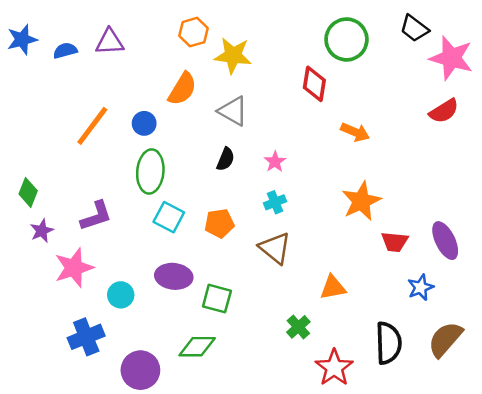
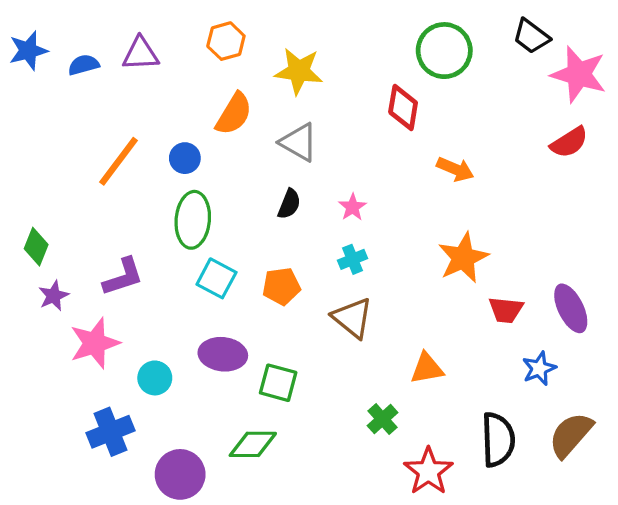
orange hexagon: (194, 32) -> (226, 41), moved

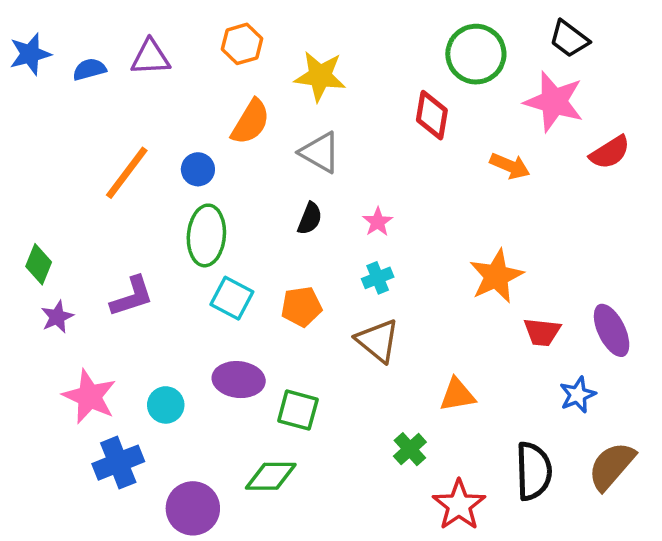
pink star: (579, 74) -> (554, 102), moved
orange arrow: (455, 169) -> (510, 166), moved
pink star: (95, 343) -> (89, 396), moved, turned -30

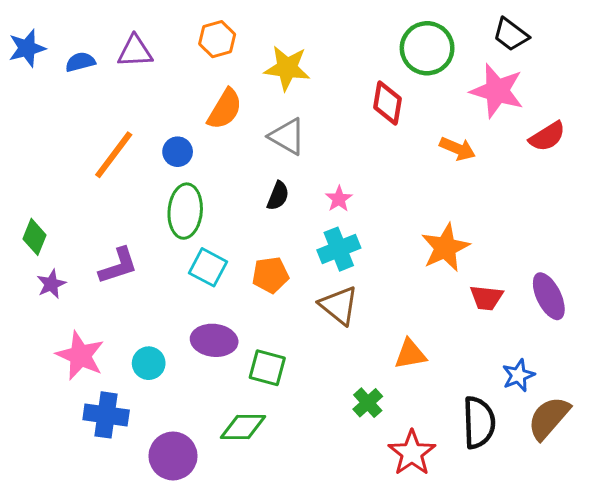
cyan cross: (378, 278) -> (339, 249), size x1.5
blue star: (578, 395) -> (518, 375), moved
blue cross: (118, 463) -> (106, 415), turned 30

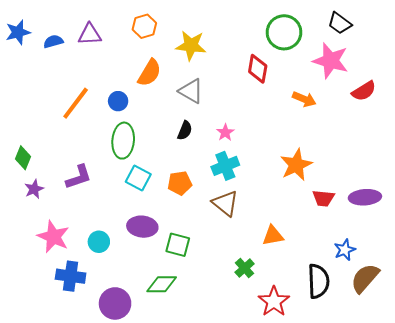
purple ellipse: (549, 296) -> (365, 197), turned -68

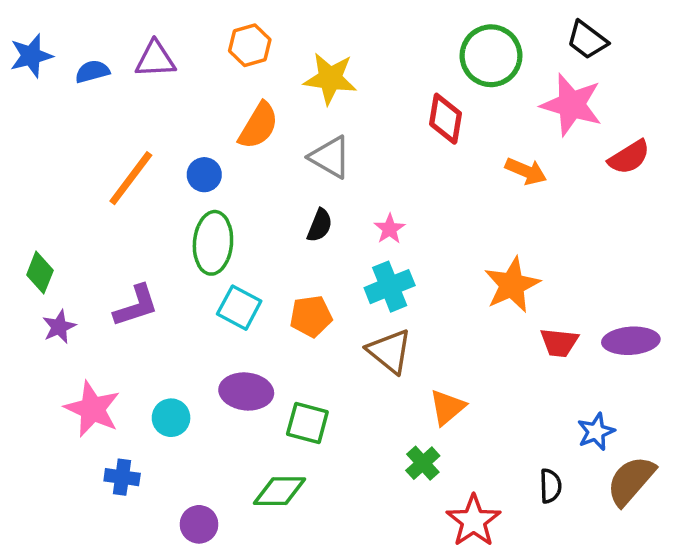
orange triangle: (273, 236) -> (447, 407), moved, turned -30
blue cross: (71, 276) -> (122, 477), size x0.7
black semicircle: (318, 281) -> (550, 486), size x0.6
purple circle: (115, 303) -> (199, 524), size x0.7

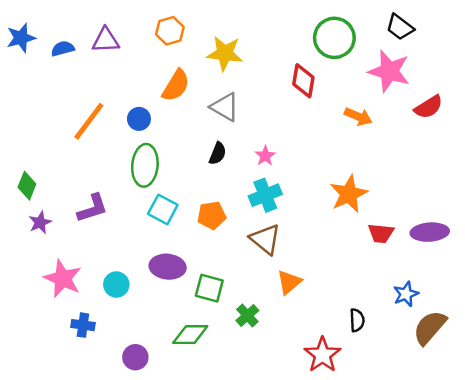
orange triangle: (447, 407) -> (289, 282), moved
green cross: (423, 463) -> (247, 315), moved
black semicircle: (550, 486) -> (357, 320), moved

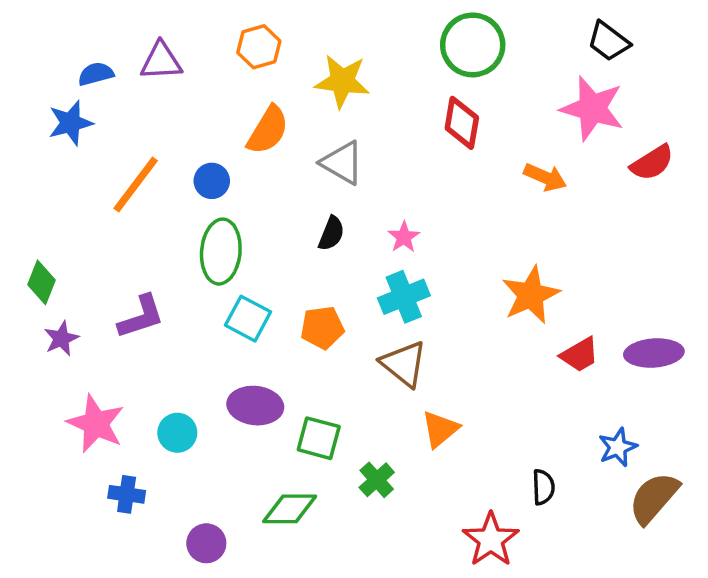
blue star: (21, 38) -> (70, 123), moved
green circle: (334, 38) -> (473, 45), moved
red trapezoid: (381, 233) -> (580, 355), turned -36

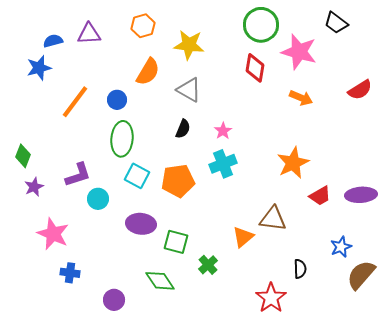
pink star: (592, 108) -> (299, 52), moved
orange pentagon: (322, 328) -> (178, 181), size x1.4
brown triangle: (404, 364) -> (273, 219), moved, turned -32
cyan circle: (177, 433) -> (98, 199), moved
green diamond: (290, 509) -> (160, 281), turned 56

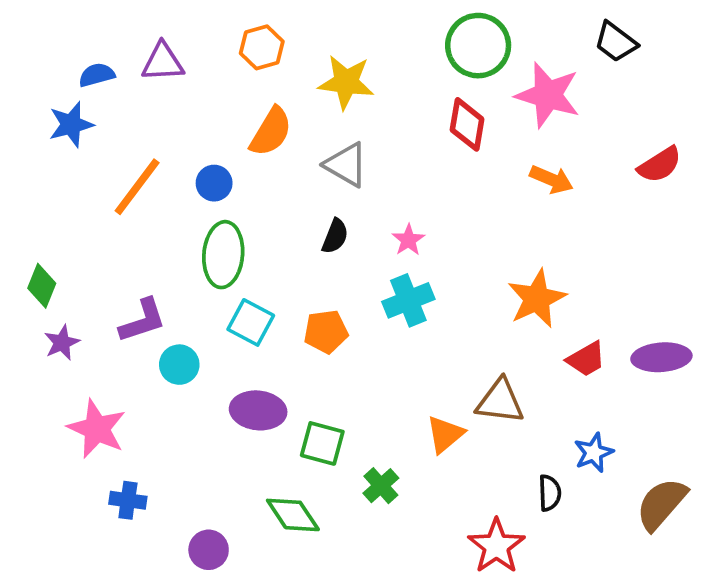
orange pentagon: (178, 181) -> (326, 332), size x0.7
blue star: (341, 247) -> (594, 453), moved

